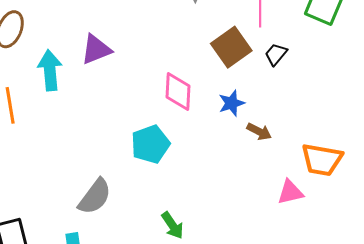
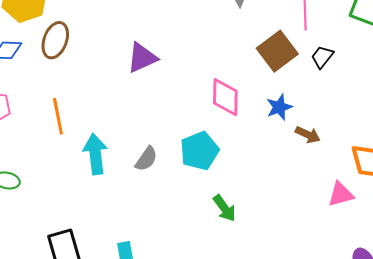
cyan arrow: (50, 70) -> (95, 154), moved
gray semicircle: (95, 197) -> (146, 159), moved, size x0.7
green arrow: (172, 225) -> (224, 208), moved

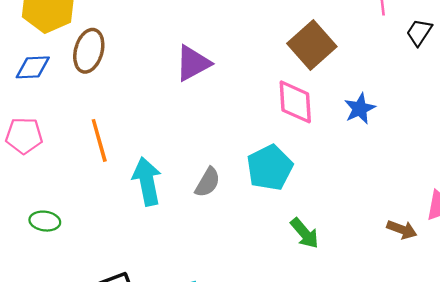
brown square: (277, 51) -> (312, 45), moved
black trapezoid: (322, 57) -> (419, 32), moved
brown arrow: (308, 135) -> (402, 229), moved

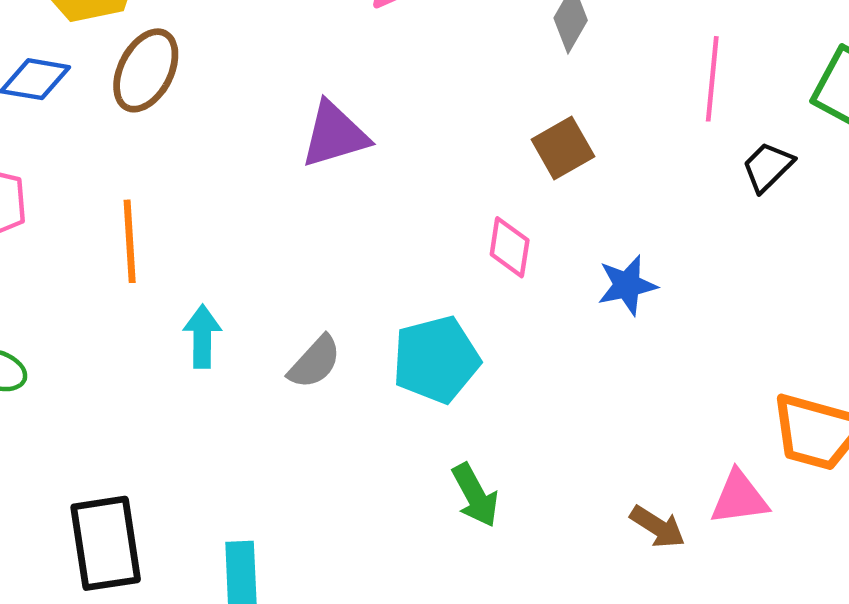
brown square: (312, 45) -> (563, 148), size x0.7
pink diamond: (295, 102) -> (510, 247), size x0.7
cyan arrow: (147, 181) -> (202, 336), size x0.7

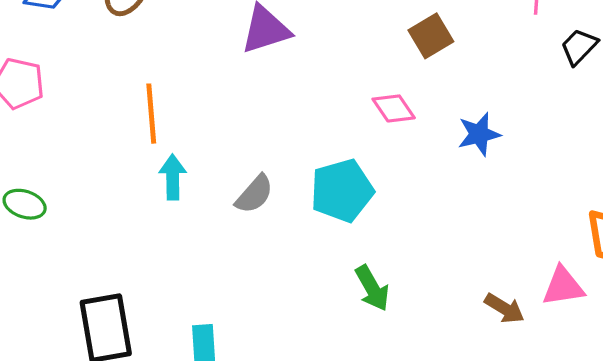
orange line: (130, 241) -> (151, 114), moved
pink diamond: (510, 247) -> (394, 108), turned -42

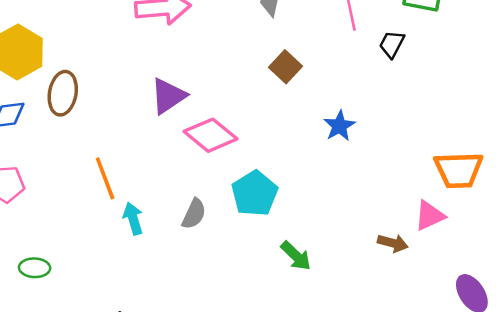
pink diamond: (394, 108) -> (211, 135), moved, size x1.6

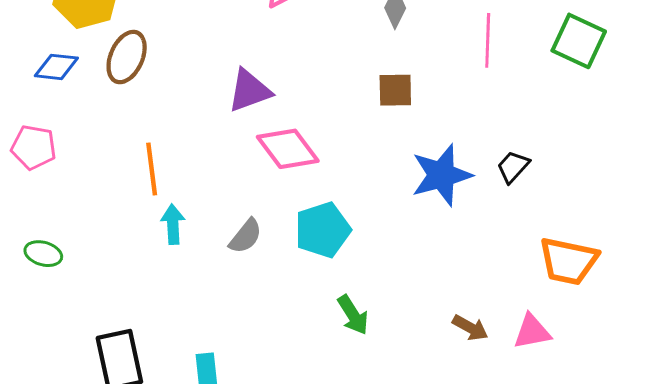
black trapezoid: (392, 44) -> (513, 167), moved
brown square: (286, 67) -> (395, 90), turned 32
blue star: (339, 126) -> (441, 175), size x1.6
pink triangle: (430, 216) -> (532, 332), moved

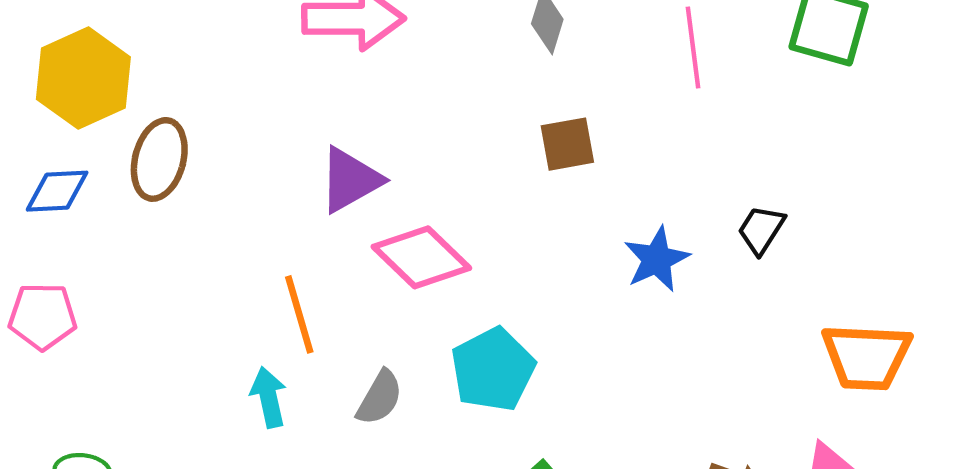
orange line: (152, 169) -> (299, 314), moved
blue star: (441, 175) -> (657, 259), size x0.7

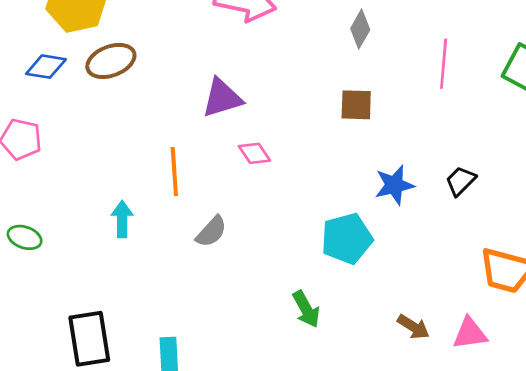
brown ellipse: (159, 159) -> (111, 61), turned 42
pink diamond: (421, 257) -> (254, 153), size x0.6
cyan pentagon: (493, 370) -> (347, 239), moved
cyan arrow: (269, 397) -> (122, 219), moved

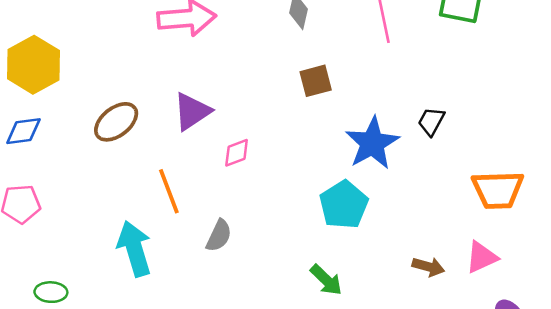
brown ellipse: (111, 61) -> (116, 122), moved
pink diamond: (254, 153) -> (237, 153), turned -60
blue star: (394, 185) -> (372, 143), size x1.4
cyan arrow: (122, 219) -> (134, 249), size x1.6

